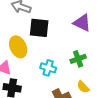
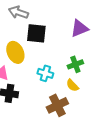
purple triangle: (82, 23) -> (79, 28), turned -48
yellow semicircle: (83, 87) -> (72, 85), moved

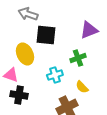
green cross: (75, 64) -> (78, 58), moved
cyan cross: (45, 73) -> (55, 75), turned -35

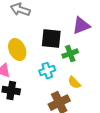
black square: (46, 35) -> (51, 39), moved

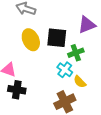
yellow ellipse: (17, 50) -> (31, 40), moved
cyan cross: (47, 71) -> (65, 70), moved, turned -35

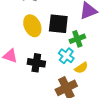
yellow semicircle: (80, 82) -> (81, 68), turned -80
black cross: (17, 90) -> (36, 63), moved

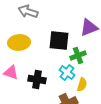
yellow ellipse: (32, 26) -> (19, 42), moved, turned -70
yellow semicircle: (81, 68) -> (82, 84), turned -40

